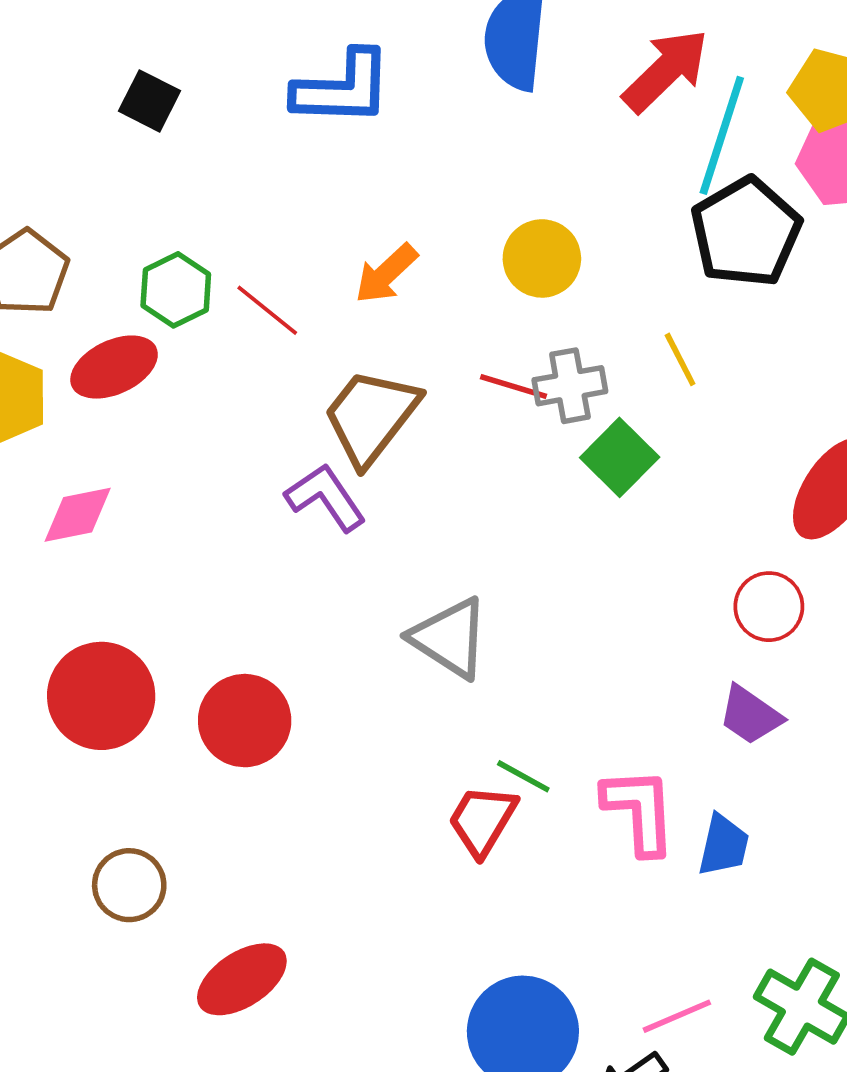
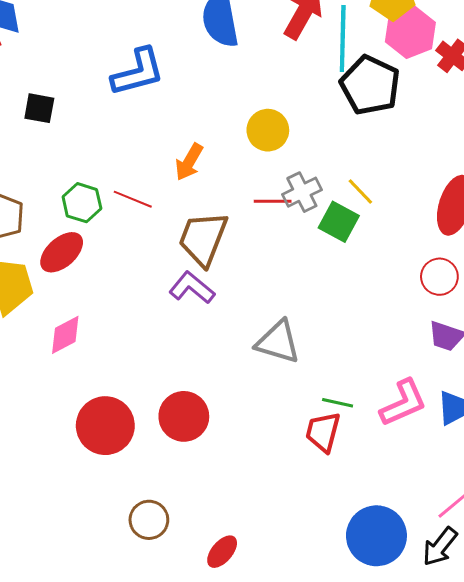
yellow line: (680, 359) -> (360, 191), moved
pink L-shape: (639, 811) -> (403, 403), turned 86
red ellipse: (242, 979) -> (222, 552), size x0.7

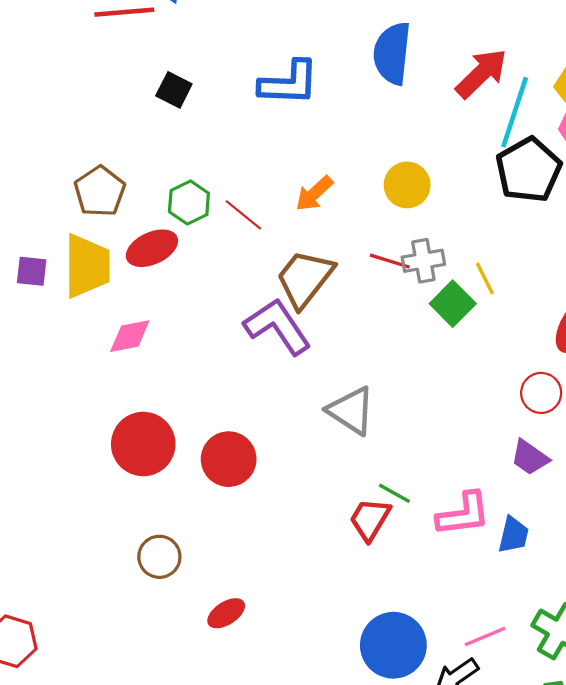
purple L-shape: (192, 288) -> (278, 327), size x1.4

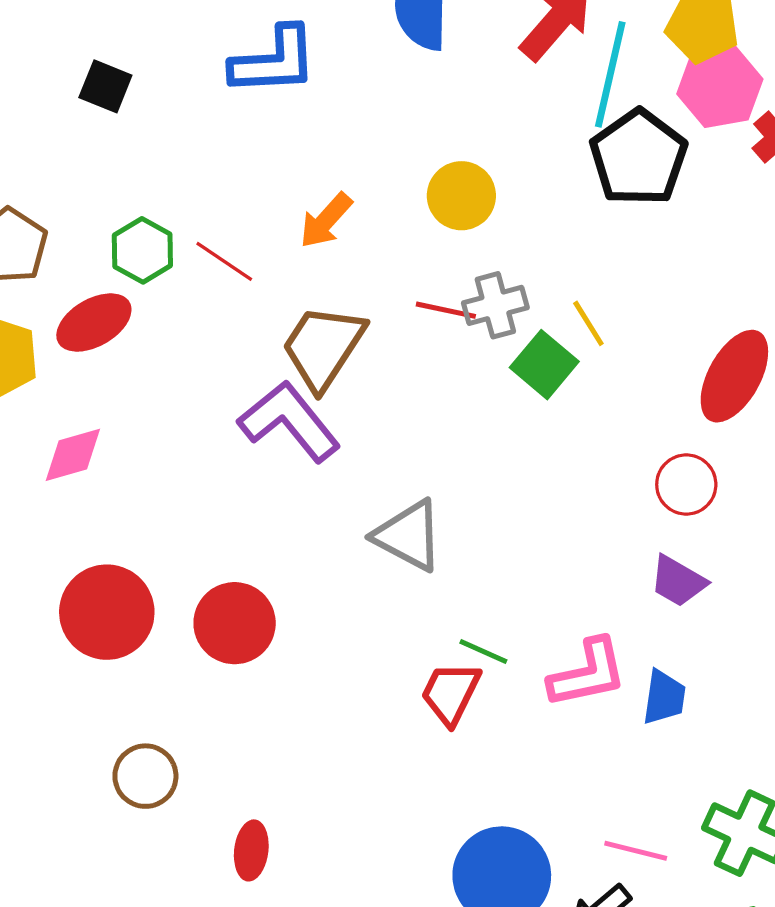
red ellipse: (226, 613) -> (251, 850), turned -45
pink line: (485, 637) -> (636, 851), turned 42

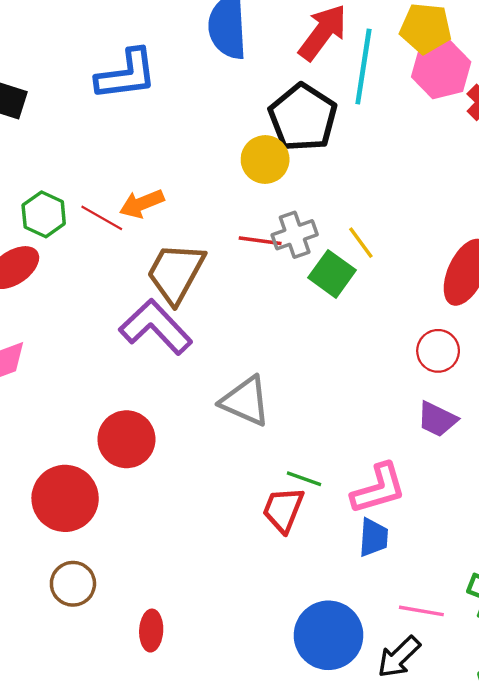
black pentagon: (639, 158) -> (303, 118), moved
orange arrow: (326, 221) -> (142, 204), moved, turned 30
red circle: (107, 612) -> (65, 498), moved
red circle: (235, 623) -> (126, 439), moved
blue trapezoid: (664, 697) -> (373, 537), moved

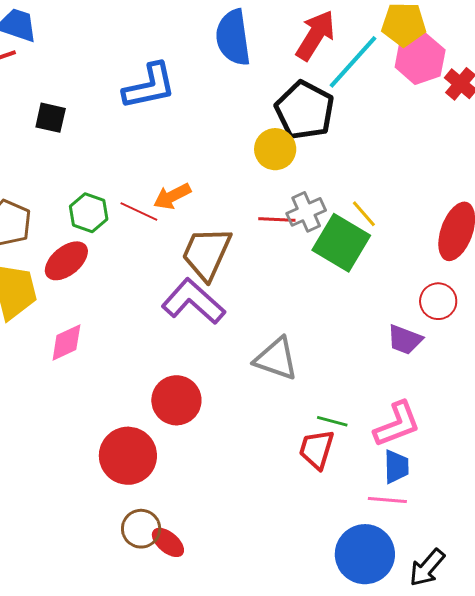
cyan line: (363, 67) -> (353, 62), turned 38
green square: (332, 274) -> (341, 243), size x1.4
purple trapezoid: (437, 419) -> (405, 340), moved
pink line: (421, 611) -> (387, 500), moved
red ellipse: (151, 631) -> (168, 542), moved, turned -48

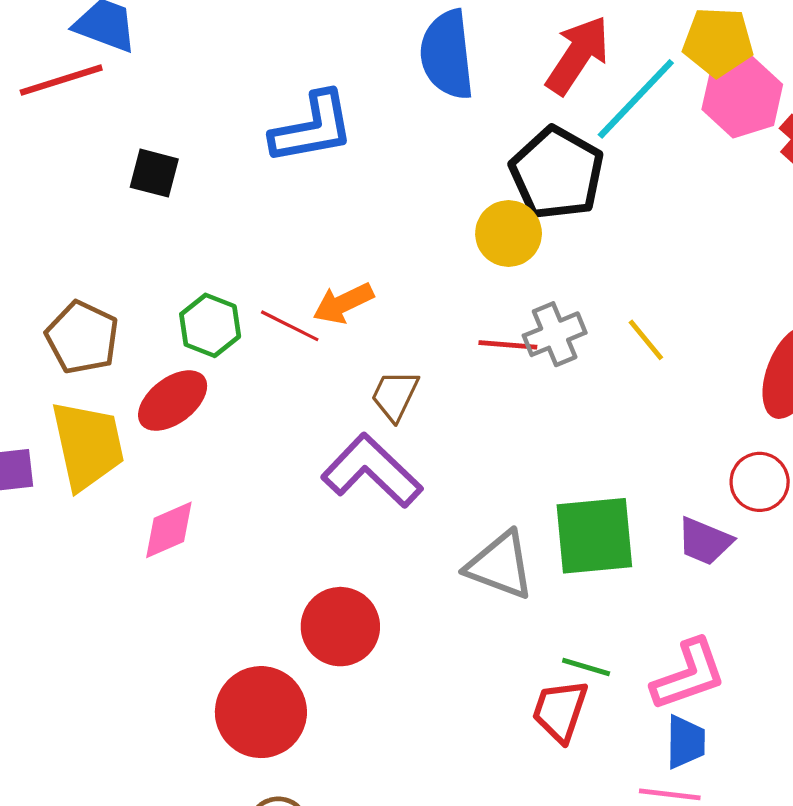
green square: (341, 243) -> (594, 536), moved, turned -38
brown trapezoid: (207, 253) -> (395, 395), size x0.6

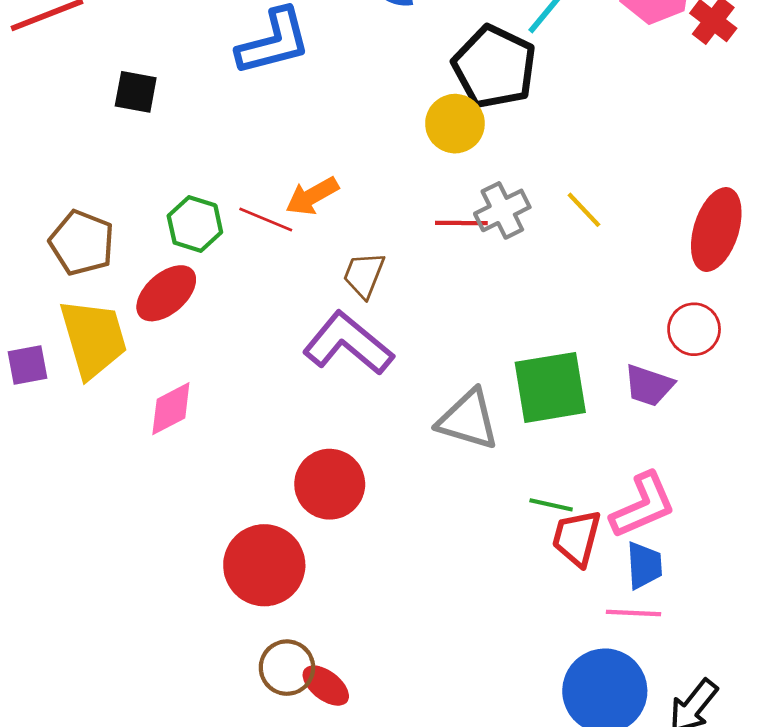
red trapezoid: (560, 711) -> (577, 538), moved

